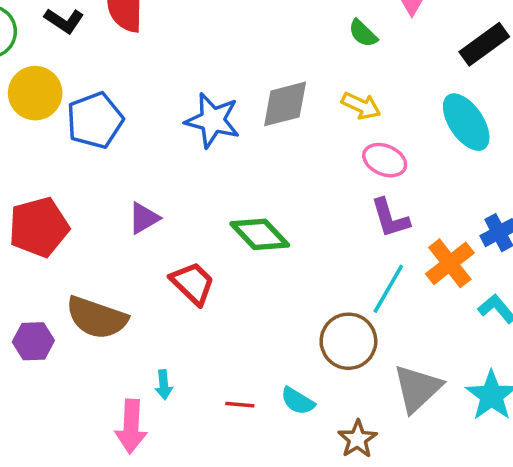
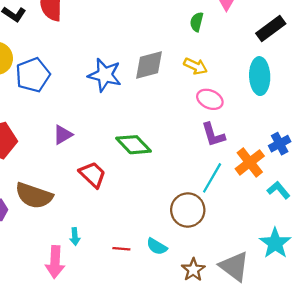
green semicircle: (363, 33) -> (197, 22), turned 60
cyan ellipse: (466, 122) -> (260, 76), turned 32
gray triangle: (417, 388) -> (234, 266), moved, turned -40

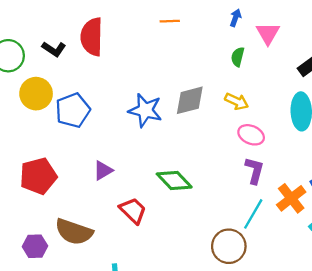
purple L-shape: (213, 135) -> (254, 170), turned -148

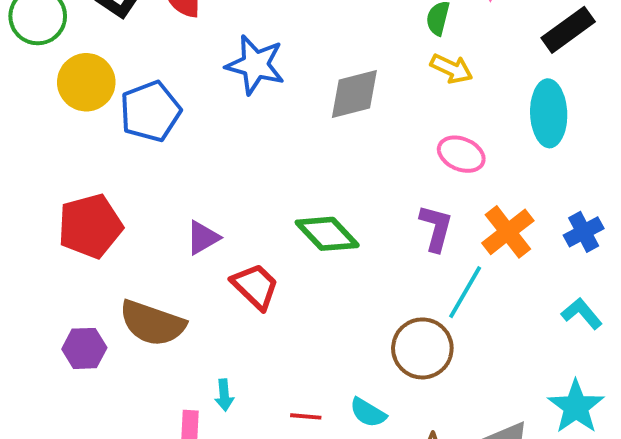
yellow arrow: (237, 101) -> (452, 69), moved
blue star: (145, 110) -> (255, 65), moved
purple triangle: (103, 170) -> (203, 238), moved
purple L-shape: (254, 170) -> (436, 228), moved
orange cross: (291, 198) -> (508, 232), moved

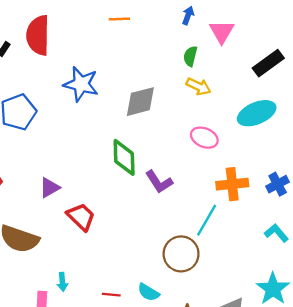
cyan ellipse: (549, 113) -> (257, 113), turned 69
purple L-shape: (436, 228) -> (159, 182), moved, turned 132
orange cross: (508, 232) -> (232, 184), turned 32
green diamond: (327, 234) -> (124, 157), moved, turned 42

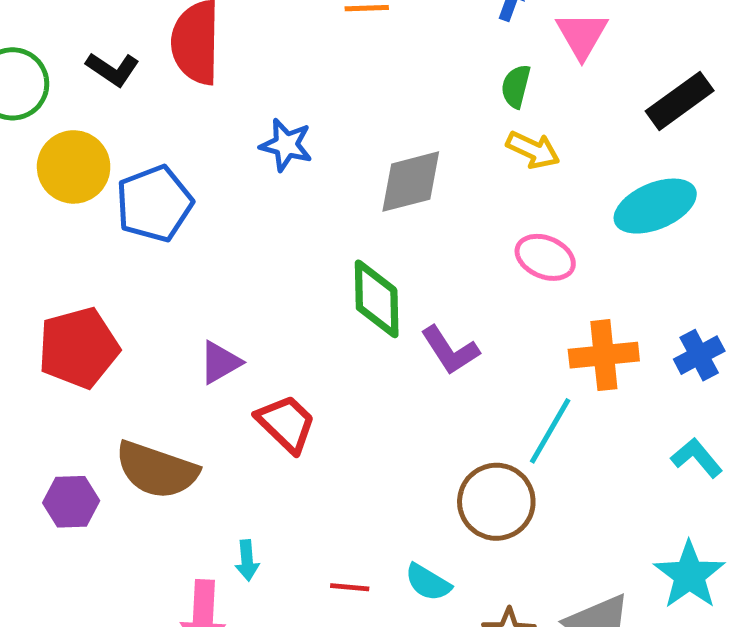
blue star: (81, 84) -> (286, 145), size x0.7

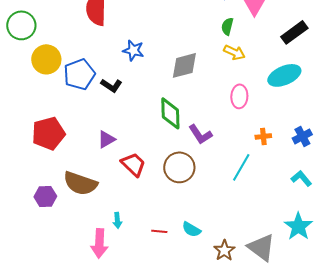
black L-shape: (113, 69) -> (111, 85), moved
pink ellipse: (545, 257) -> (239, 96), turned 70
orange cross: (604, 355) -> (263, 136), size x0.6
brown circle: (496, 502) -> (179, 167), moved

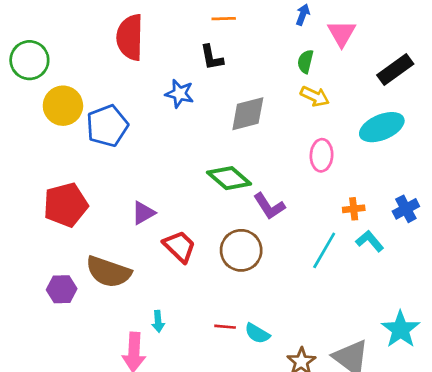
black L-shape: (111, 85) -> (212, 57), moved, turned 45
green diamond: (170, 113) -> (229, 178), turned -48
cyan L-shape: (301, 178) -> (370, 241), moved
red line: (159, 231) -> (225, 327), moved

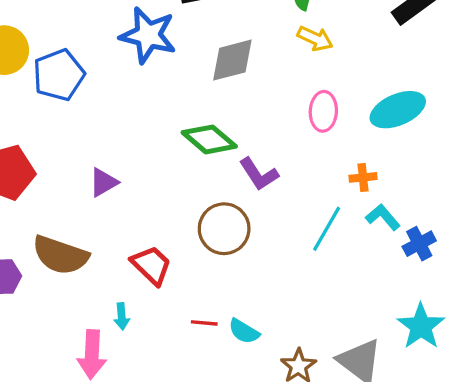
blue star: (180, 94) -> (148, 35), size x1.6
cyan ellipse: (382, 127) -> (398, 110), moved
blue cross: (406, 209) -> (419, 244), moved
red trapezoid: (180, 246) -> (151, 265), moved

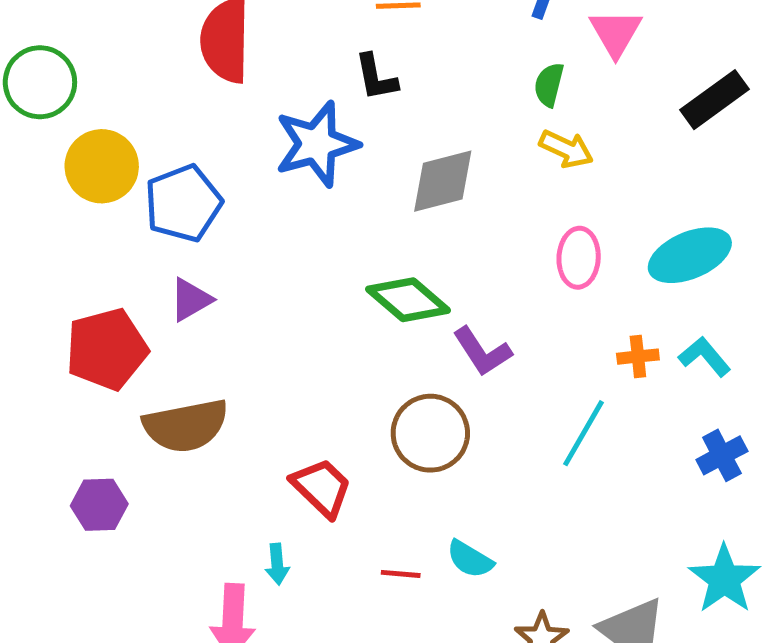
blue star: (148, 35) -> (317, 144), turned -30
purple triangle: (103, 182) -> (191, 300), moved
cyan L-shape: (383, 217) -> (705, 357), moved
brown semicircle: (60, 255) -> (186, 426), moved, turned -30
cyan semicircle: (244, 331) -> (470, 559), moved

